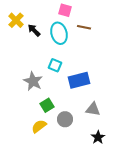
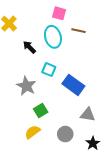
black arrow: (34, 30) -> (29, 47), moved
blue rectangle: (79, 80) -> (73, 85), turned 50
gray circle: (65, 119) -> (65, 134), moved

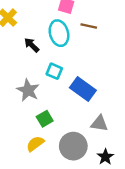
gray circle: (65, 134) -> (73, 146), size x1.5

